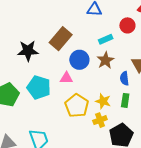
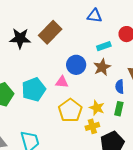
brown rectangle: (61, 39) -> (50, 32), moved
black star: (28, 51) -> (20, 38), moved
cyan pentagon: (39, 87) -> (34, 90), turned 30

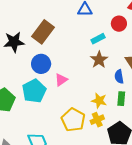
blue circle: (76, 65) -> (41, 64), moved
pink triangle: (62, 82) -> (61, 80), turned -32
yellow pentagon: (70, 110) -> (73, 120), moved

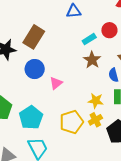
red circle: (119, 24) -> (109, 30), moved
cyan pentagon: (34, 91) -> (31, 118), moved
yellow pentagon: (73, 120) -> (71, 122), turned 30

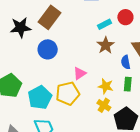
pink triangle: (56, 83) -> (80, 73), moved
yellow cross: (95, 120) -> (104, 105), turned -32
yellow pentagon: (71, 122) -> (68, 93), moved

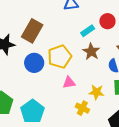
pink triangle: (80, 73) -> (69, 83), turned 32
yellow pentagon: (68, 93) -> (60, 57), moved
yellow cross: (104, 105) -> (82, 108), moved

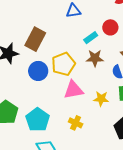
brown star: (91, 52) -> (95, 58), turned -30
pink triangle: (69, 83) -> (73, 90), size x1.5
yellow cross: (82, 108) -> (76, 123), moved

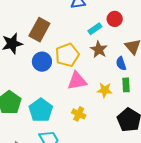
brown star: (95, 58) -> (99, 49), turned 30

